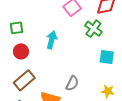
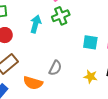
green cross: (93, 29) -> (61, 16), moved, turned 30

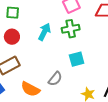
cyan square: (90, 42) -> (77, 59), moved, turned -35

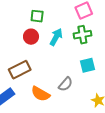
green square: (13, 13) -> (37, 16), moved
red circle: (12, 37) -> (31, 37), moved

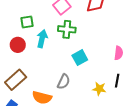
green square: (37, 16) -> (27, 22), moved
green cross: (82, 35) -> (67, 29), turned 30

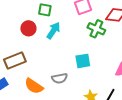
green cross: (67, 29) -> (96, 29), moved
gray semicircle: (64, 82) -> (60, 78), turned 35

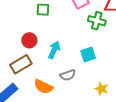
red circle: (28, 28) -> (29, 40), moved
cyan arrow: (53, 31) -> (54, 50), moved

